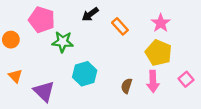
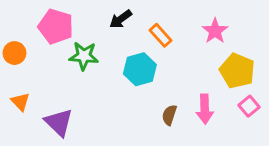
yellow pentagon: (158, 53) -> (237, 71), moved
cyan hexagon: (85, 74) -> (140, 69), moved

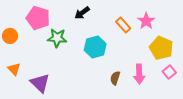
orange rectangle: (161, 35) -> (123, 25), moved

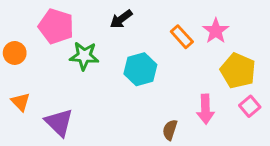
brown semicircle: (115, 78) -> (170, 130), moved

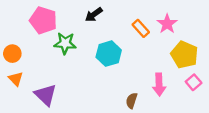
orange circle: (15, 53) -> (12, 54), moved

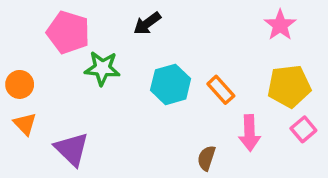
pink star: (167, 24) -> (280, 25), moved
orange rectangle: (141, 28) -> (221, 90), moved
yellow pentagon: (184, 55) -> (289, 86), turned -30

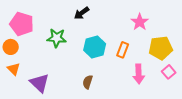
pink star: (280, 25) -> (140, 22), moved
pink pentagon: (68, 32) -> (22, 24), moved
orange rectangle: (221, 90) -> (123, 50), turned 63
brown semicircle: (206, 158) -> (88, 82), moved

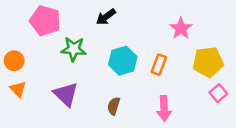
pink pentagon: (22, 24) -> (45, 21), moved
pink arrow: (139, 74) -> (164, 109), moved
purple triangle: (40, 83) -> (66, 94), moved

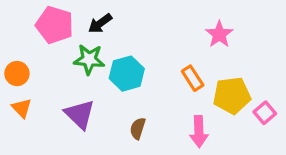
black arrow: (106, 17) -> (100, 23), moved
cyan hexagon: (123, 61) -> (127, 74), moved
yellow pentagon: (208, 62) -> (232, 95), moved
orange rectangle: (159, 65) -> (193, 78), turned -54

